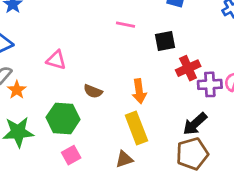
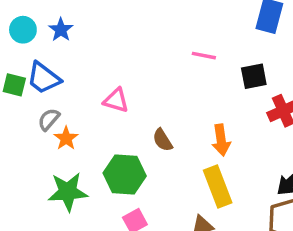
brown semicircle: (93, 91) -> (163, 140), turned 36

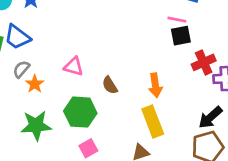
pink line: (204, 56) -> (177, 20), moved
pink triangle: (116, 100) -> (74, 66), moved

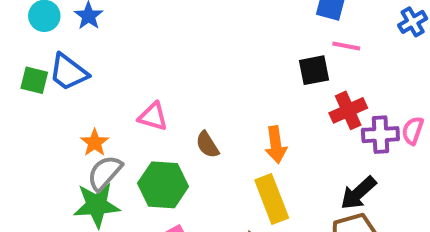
pink line: (177, 20) -> (346, 46), moved
gray semicircle: (21, 69) -> (105, 173), moved, size x1.4

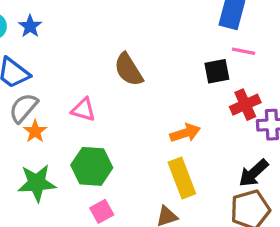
brown semicircle: (207, 145) -> (128, 70), moved, size x1.5
orange arrow: (276, 145) -> (185, 133), turned -100
gray semicircle: (105, 173) -> (23, 108), moved

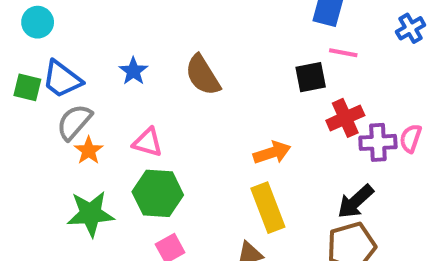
blue star: (30, 26) -> (133, 71), moved
pink triangle: (83, 110) -> (148, 142), moved

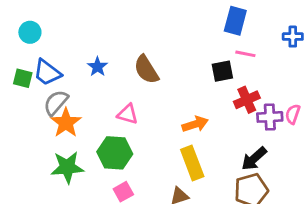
blue cross: (411, 28) -> (293, 37), turned 30
pink triangle: (148, 142) -> (128, 114), moved
orange star: (89, 151) -> (66, 123), size x1.5

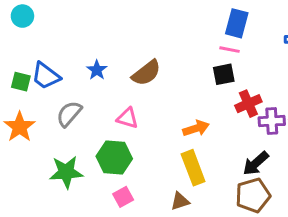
cyan circle: (30, 32) -> (22, 16), moved
pink line: (245, 54) -> (229, 50), moved
brown semicircle: (146, 70) -> (146, 73), turned -96
gray semicircle: (56, 103) -> (69, 114), moved
orange star: (66, 123) -> (20, 127), moved

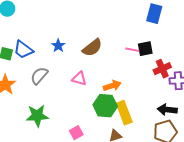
pink line: (229, 50) -> (132, 50), moved
orange arrow: (196, 128) -> (112, 86), moved
green hexagon: (114, 157) -> (105, 106), moved
black arrow: (256, 163) -> (167, 110), turned 48

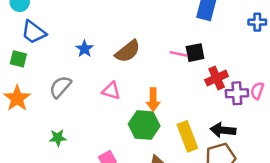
blue trapezoid: (23, 50) -> (34, 32), moved
orange arrow: (112, 86) -> (153, 100), turned 108
yellow rectangle: (124, 113) -> (187, 136), moved
green star: (37, 116) -> (58, 138), size x0.6

